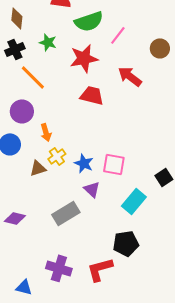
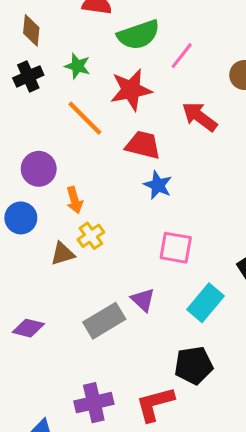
orange line: (33, 77) -> (85, 118), moved
blue star: (84, 163) -> (158, 185), moved
purple triangle: (92, 189) -> (143, 300), moved
purple cross: (59, 268) -> (94, 403), turned -30

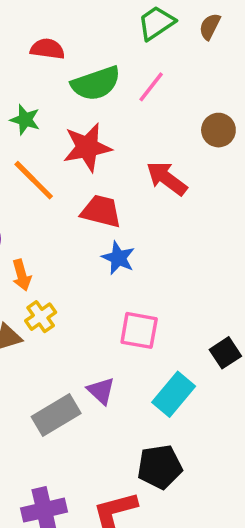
pink line: (182, 56) -> (151, 87), moved

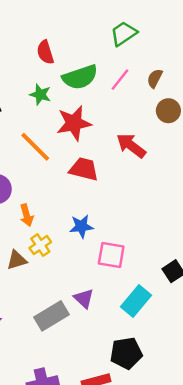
brown semicircle: (210, 26) -> (155, 78), moved
red semicircle: (47, 49) -> (45, 52), turned -115
green star: (25, 120) -> (40, 95), moved
blue star: (118, 258) -> (81, 226), moved, turned -30

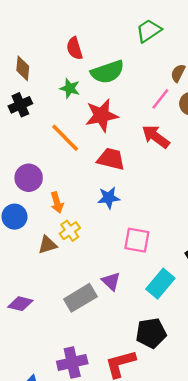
pink line: (120, 80) -> (160, 99), moved
blue star: (81, 226) -> (109, 198), moved

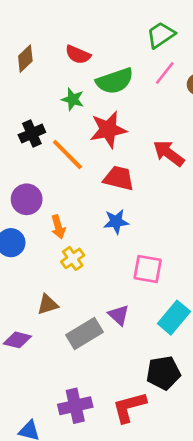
red semicircle: (75, 48) -> (78, 55), turned -50
brown diamond: (23, 68) -> (25, 59), moved, turned 40
pink line: (160, 99) -> (165, 73), moved
black cross: (20, 105) -> (32, 134), moved
brown triangle: (47, 245) -> (48, 304), moved

